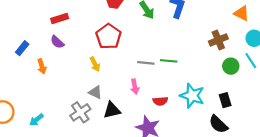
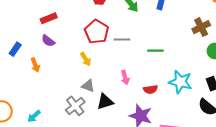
gray line: (146, 63) -> (122, 39), moved

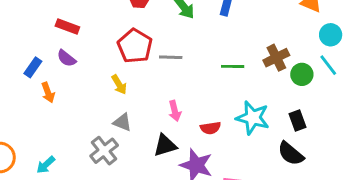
red rectangle: (49, 18) -> (67, 27), turned 42
brown cross: (201, 27) -> (276, 58), moved
blue rectangle: (15, 49) -> (33, 67), moved
green line: (156, 51) -> (233, 66), moved
black triangle: (105, 102) -> (165, 145), moved

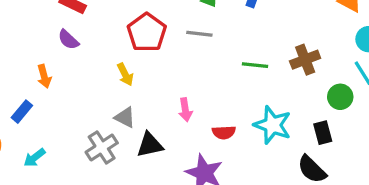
gray line: (171, 57) -> (199, 34), moved
blue rectangle: (33, 67) -> (22, 112), moved
green circle: (302, 74) -> (340, 97), moved
black triangle: (165, 145) -> (150, 145), moved

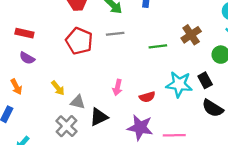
yellow arrow: (125, 74) -> (58, 88), moved
pink arrow: (185, 110) -> (117, 87), turned 35
black rectangle: (323, 133) -> (205, 80), moved

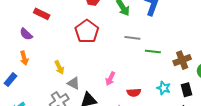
gray line: (115, 34) -> (132, 38), moved
brown cross: (191, 35) -> (182, 60), moved
purple semicircle: (27, 58) -> (26, 34), moved
cyan star: (179, 84) -> (164, 88), size x0.6

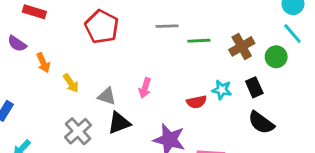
orange arrow: (24, 58) -> (43, 63), moved
gray triangle: (73, 83) -> (107, 96), moved
red semicircle: (134, 92) -> (197, 102), moved

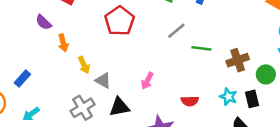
gray line: (167, 26) -> (176, 31), turned -48
black rectangle: (254, 87) -> (252, 99), moved
cyan star: (222, 90) -> (228, 97), moved
gray triangle: (107, 96) -> (103, 80), moved

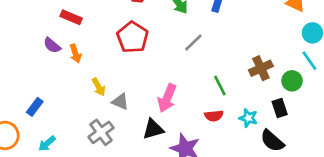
orange arrow: (63, 43) -> (75, 54), moved
green line: (201, 48) -> (220, 85), moved, turned 60
pink arrow: (147, 81) -> (167, 98), size x1.5
cyan star: (228, 97) -> (248, 118), moved
black triangle: (119, 107) -> (153, 129), moved

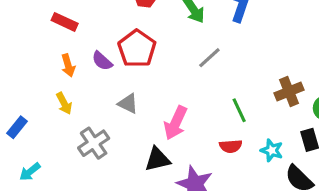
purple semicircle: (52, 45) -> (102, 61), moved
yellow arrow: (99, 87) -> (64, 103), moved
gray triangle: (120, 102) -> (128, 104), moved
gray cross: (101, 132) -> (94, 143), moved

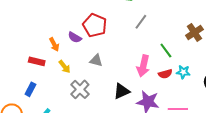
red rectangle: (65, 22) -> (37, 61), moved
yellow arrow: (64, 103) -> (65, 67), moved
pink arrow: (176, 123) -> (143, 66), moved
cyan star: (272, 150) -> (183, 72), moved

